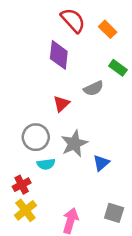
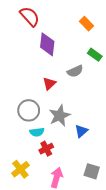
red semicircle: (73, 20) -> (30, 16), moved
red cross: (22, 185) -> (46, 149), moved

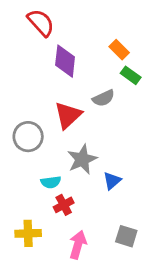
orange rectangle: (86, 24) -> (119, 50), moved
red triangle: (49, 84) -> (68, 115), size x1.5
gray circle: (29, 110) -> (28, 137), moved
yellow cross: (20, 169) -> (28, 233), turned 36

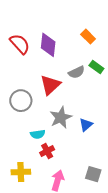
red semicircle: (41, 23) -> (20, 44), moved
green rectangle: (131, 75) -> (96, 67), moved
blue triangle: (112, 181) -> (86, 125), moved

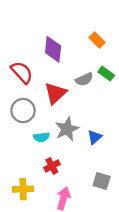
red semicircle: (20, 44) -> (22, 72), moved
cyan semicircle: (38, 134) -> (42, 137), moved
gray square: (93, 174) -> (102, 181), moved

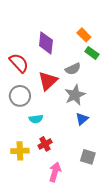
green rectangle: (106, 74) -> (92, 53), moved
gray star: (67, 129) -> (75, 95), moved
yellow cross: (23, 189) -> (20, 151), moved

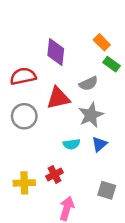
red semicircle: (19, 63) -> (23, 76), turned -60
red triangle: (48, 81) -> (58, 98), turned 30
cyan semicircle: (36, 119) -> (72, 144), moved

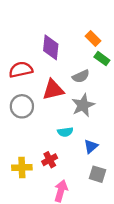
blue triangle: (99, 144) -> (91, 146), moved

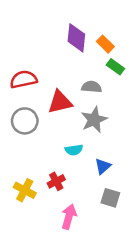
purple diamond: (51, 47) -> (76, 38), moved
gray semicircle: (81, 76) -> (91, 87), turned -150
yellow cross: (22, 168) -> (25, 190), turned 30

